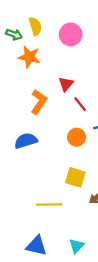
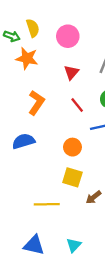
red triangle: (66, 84) -> (71, 72), moved
orange circle: (77, 137) -> (72, 147), moved

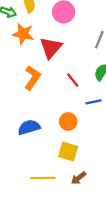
red triangle: (71, 72) -> (51, 48), moved, size x1.5
blue semicircle: (23, 141) -> (29, 127), moved
brown arrow: (93, 197) -> (79, 178), moved

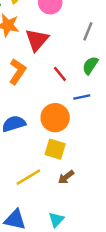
orange circle: (68, 122) -> (55, 118), size x1.5
yellow line: (43, 178) -> (28, 177), turned -30

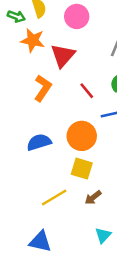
cyan triangle: (56, 220) -> (103, 235), moved

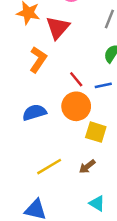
red line: (87, 91) -> (76, 79), moved
yellow square: (82, 169) -> (96, 132), moved
cyan triangle: (103, 235) -> (97, 203), turned -42

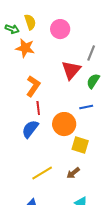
red triangle: (58, 28) -> (71, 70), moved
red line: (76, 79) -> (38, 108), moved, turned 32
blue semicircle: (34, 112) -> (30, 129), turned -36

